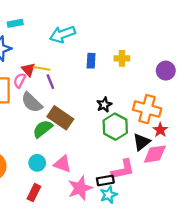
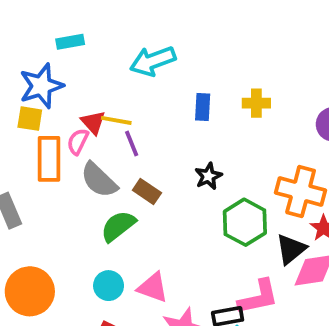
black star: (104, 105) -> (208, 176), moved
brown rectangle: (60, 118) -> (147, 191), moved, size x0.6

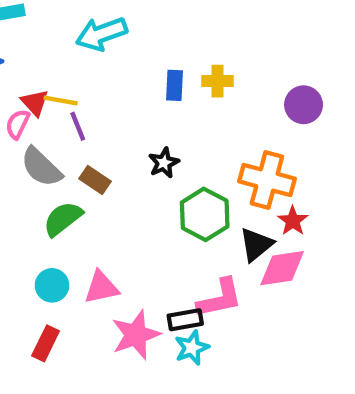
blue rectangle: (203, 107) -> (175, 85), moved
pink triangle: (153, 287) -> (101, 287), turned -32

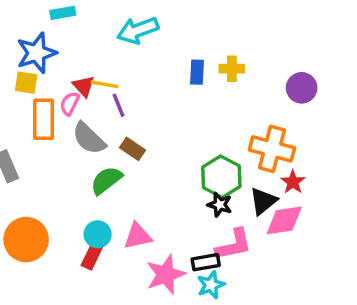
black star: (164, 163) -> (220, 205), moved, turned -30
red rectangle: (46, 343) -> (92, 255), moved

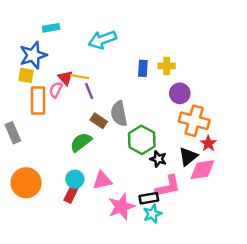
purple circle: (302, 88) -> (180, 93), moved
gray semicircle: (89, 138) -> (119, 114), moved, turned 35
green hexagon: (221, 177) -> (142, 140), moved

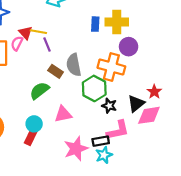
yellow cross: (167, 66) -> (117, 22), size x1.5
orange cross: (194, 121) -> (111, 67), moved
pink triangle: (102, 180) -> (63, 114), moved

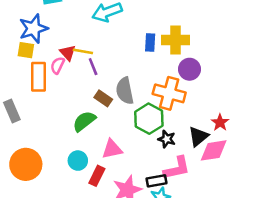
red rectangle: (31, 137) -> (97, 176), moved

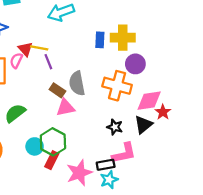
green hexagon: (149, 119) -> (53, 142), moved
green semicircle: (84, 121) -> (15, 113), moved
pink triangle: (112, 149) -> (66, 107), moved
pink diamond: (214, 150) -> (149, 101), moved

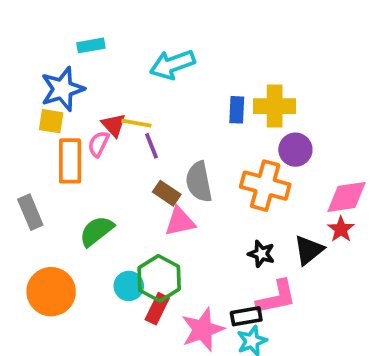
pink diamond: (149, 101) -> (347, 197), moved

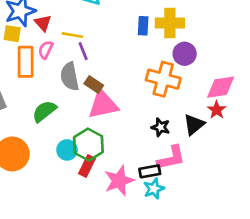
red triangle: (114, 125) -> (43, 23), moved
gray semicircle: (199, 182) -> (70, 76), moved
pink triangle: (180, 222) -> (103, 105), size x1.4

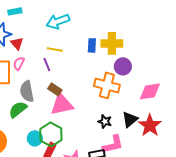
yellow line: (72, 35) -> (55, 49), moved
gray semicircle: (70, 76) -> (27, 91), moved
red star: (217, 110) -> (150, 125), moved, size x1.6

